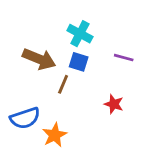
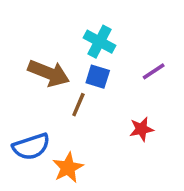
purple line: (124, 58) -> (154, 71), turned -48
red star: (114, 104) -> (141, 129), turned -30

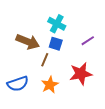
red star: (141, 129) -> (81, 74), size x1.6
orange star: (68, 168) -> (50, 85), moved

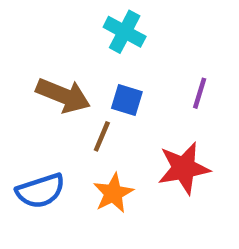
cyan cross: (57, 24) -> (125, 32), moved
purple line: (88, 41) -> (200, 93), turned -40

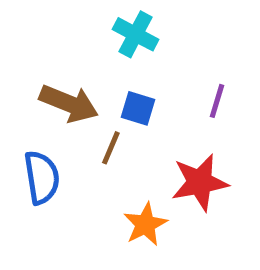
blue semicircle: (40, 191) -> (42, 177), moved, turned -81
orange star: (113, 193) -> (145, 224), moved

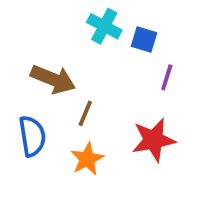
blue square: (138, 108) -> (144, 39), moved
orange star: (145, 224) -> (87, 159), moved

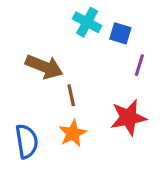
brown line: (85, 113) -> (71, 95), turned -35
blue semicircle: (32, 136) -> (27, 141), moved

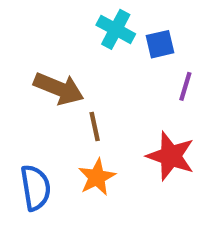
blue square: (120, 33) -> (160, 44), turned -30
red star: (128, 118) -> (171, 156), turned 30

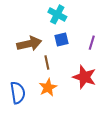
blue square: (160, 44) -> (62, 39), moved
brown arrow: (59, 89) -> (29, 44), turned -35

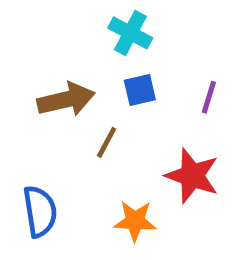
brown line: (47, 62) -> (107, 142), turned 40
orange star: (48, 87) -> (135, 221), moved, turned 30

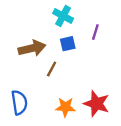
purple line: (209, 97) -> (95, 32), moved
red star: (192, 176) -> (97, 104), moved

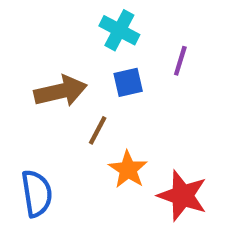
orange star: (65, 107) -> (128, 169), moved, turned 30

